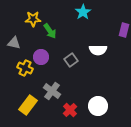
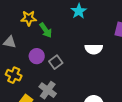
gray square: (71, 60) -> (56, 62), moved
yellow cross: (25, 68) -> (14, 75), moved

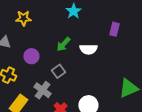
green arrow: (46, 30) -> (63, 44), moved, turned 77
gray square: (56, 62) -> (58, 71), moved

